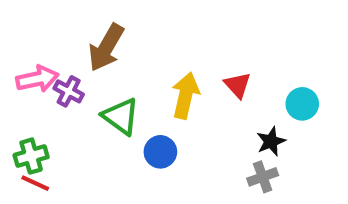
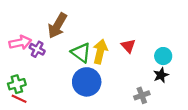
green triangle: (121, 116) -> (81, 53), moved
black star: (271, 141) -> (161, 75), moved
blue circle: (160, 152) -> (87, 82), size x1.6

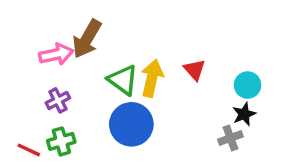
pink arrow: (20, 43) -> (56, 54), moved
purple cross: (37, 49) -> (58, 100), moved, turned 35
green cross: (17, 84) -> (61, 141), moved
gray cross: (142, 95) -> (230, 138), moved

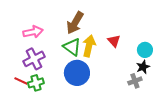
brown arrow: (87, 39) -> (75, 23), moved
purple cross: (58, 100) -> (34, 59), size x1.5
red line: (29, 150) -> (21, 81), moved

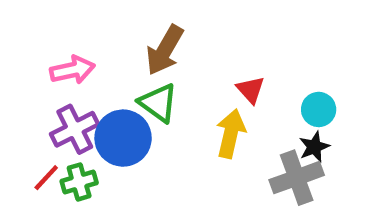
yellow arrow: (89, 46) -> (231, 134), moved
blue circle: (77, 73) -> (123, 138), moved
red line: (21, 81) -> (46, 178), turned -72
gray cross: (135, 81) -> (297, 178), size x1.6

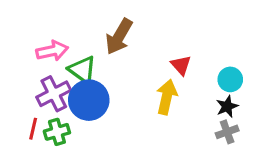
green triangle: (158, 103) -> (82, 70), moved
red line: (46, 178) -> (33, 129), turned -30
gray cross: (297, 178) -> (227, 132), moved, size x0.6

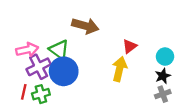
brown arrow: (119, 36) -> (85, 26), turned -105
pink arrow: (52, 51) -> (27, 50), moved
red triangle: (181, 65) -> (130, 46), turned 35

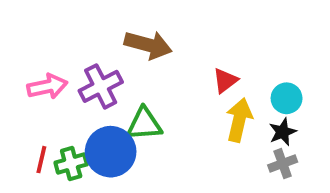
green triangle: (59, 50) -> (144, 124), moved, turned -40
purple cross: (39, 67) -> (101, 86), moved
yellow arrow: (119, 69) -> (239, 120), moved
blue circle: (64, 71) -> (111, 152), moved

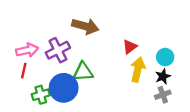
red line: (41, 160) -> (24, 71), moved

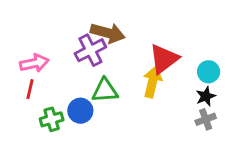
red triangle: (130, 47) -> (164, 59), size x1.6
purple cross: (58, 50) -> (90, 50), moved
yellow arrow: (138, 70) -> (152, 82), moved
blue circle: (64, 88) -> (80, 111), size x0.7

